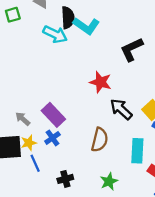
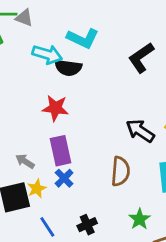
black semicircle: (68, 18) -> (68, 68), moved, turned 110
red star: (101, 82) -> (55, 108), moved
purple rectangle: (53, 115) -> (61, 151), turned 40
blue line: (35, 163) -> (47, 227), moved

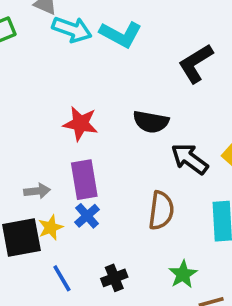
cyan arrow: (47, 54) -> (72, 29), moved
black semicircle: (68, 68) -> (151, 122), moved
gray arrow: (25, 161) -> (37, 191), turned 138

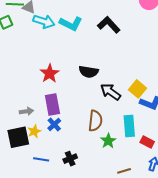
black L-shape: (196, 63) -> (109, 25), moved, turned 80
red star: (80, 124) -> (50, 73), turned 30
green star: (183, 274) -> (108, 141), moved
blue line: (62, 278) -> (41, 159), turned -49

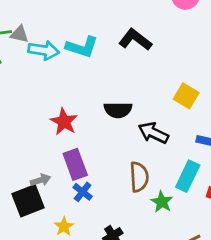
yellow square: (138, 89) -> (186, 96), moved
cyan rectangle: (129, 126) -> (188, 176), turned 40
yellow star: (34, 131) -> (64, 227), moved
black square: (18, 137) -> (28, 201), moved

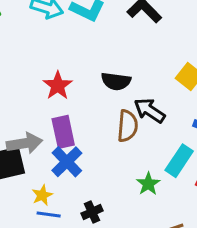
brown semicircle: (139, 177) -> (127, 126), moved
gray arrow: (40, 180) -> (25, 143), size x1.6
blue cross: (83, 192) -> (67, 162), size x1.5

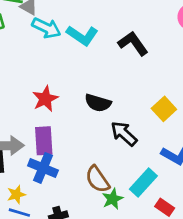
brown semicircle: (127, 126) -> (97, 179), moved, turned 132
blue cross: (67, 162) -> (43, 168), turned -32

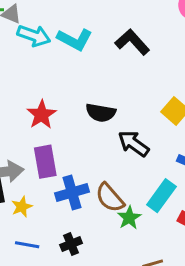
blue cross: (43, 168) -> (72, 192), moved, turned -32
yellow star: (16, 194) -> (22, 207), moved

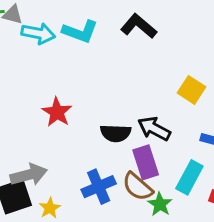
black semicircle: (101, 113) -> (116, 133), moved
purple rectangle: (45, 162) -> (146, 162), moved

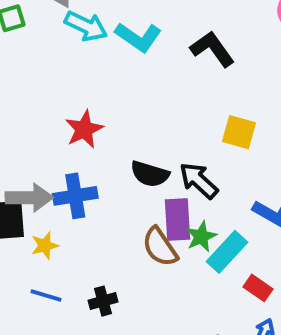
yellow square: (191, 90) -> (239, 132), moved, turned -32
blue cross: (99, 187) -> (75, 196), moved
green star: (160, 204) -> (201, 237), moved

